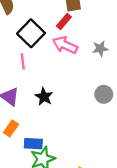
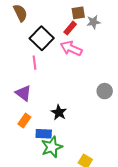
gray star: (100, 49) -> (93, 22), moved
black star: (44, 97) -> (59, 112), moved

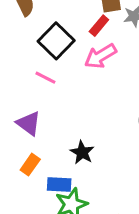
pink arrow: (71, 48) -> (100, 56), turned -55
pink line: (35, 63) -> (45, 78), turned -56

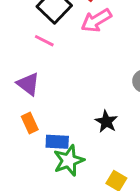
black star: (82, 152) -> (106, 122), moved
orange rectangle: (30, 165) -> (30, 123), turned -60

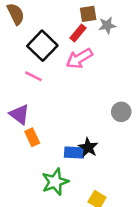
orange rectangle: (30, 123) -> (32, 137), moved
blue rectangle: (57, 142) -> (74, 153), moved

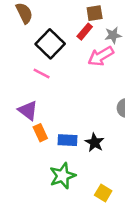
gray star: (107, 25) -> (113, 35), moved
pink arrow: (79, 58) -> (101, 56), moved
blue rectangle: (74, 153) -> (67, 140), moved

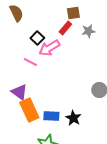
black square: (50, 44) -> (37, 38), size x0.6
pink arrow: (101, 56) -> (49, 48), moved
orange rectangle: (40, 133) -> (29, 110), size x1.6

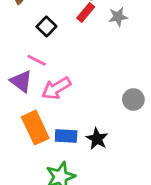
pink arrow: (49, 48) -> (56, 88), moved
purple triangle: (19, 92) -> (21, 81), moved

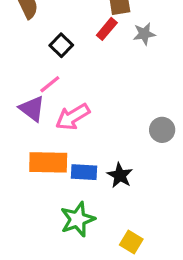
pink line: (37, 60) -> (50, 84), turned -66
orange rectangle: (35, 128) -> (48, 162), turned -64

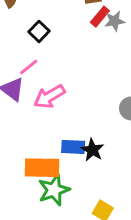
red rectangle: (107, 29) -> (100, 17), moved
orange rectangle: (48, 162) -> (42, 168), moved
blue rectangle: (84, 172) -> (73, 147), moved

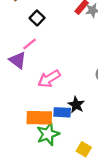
pink arrow: (49, 97) -> (49, 79), moved
blue rectangle: (73, 147) -> (62, 112), moved

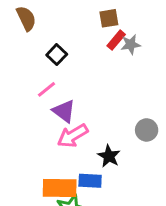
purple triangle: (18, 60) -> (64, 111), moved
black star: (76, 105) -> (109, 156), moved

